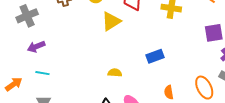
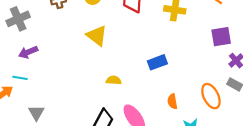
yellow triangle: (111, 21) -> (97, 36), moved, turned -50
cyan line: (42, 73) -> (20, 78), moved

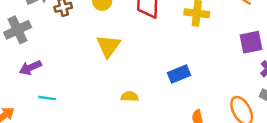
yellow triangle: (97, 36) -> (108, 46), turned 30
cyan line: (20, 78) -> (47, 98), moved

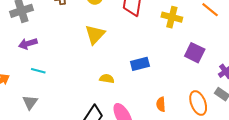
purple square: (251, 42) -> (195, 53), moved, turned 30
blue rectangle: (179, 74) -> (140, 64), moved

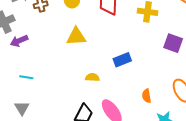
yellow triangle: (95, 34) -> (76, 37), turned 50
purple arrow: (28, 44) -> (19, 41), moved

